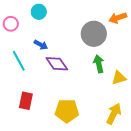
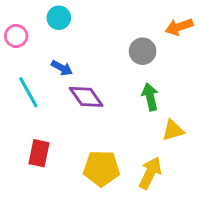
gray circle: (94, 34) -> (143, 51), size x0.7
yellow triangle: (119, 78) -> (173, 130), moved
yellow arrow: (114, 114) -> (150, 173), moved

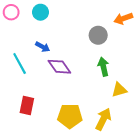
pink circle: (16, 36) -> (11, 12), moved

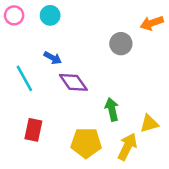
green arrow: (103, 67) -> (112, 109), moved
yellow triangle: (119, 90) -> (149, 123), moved

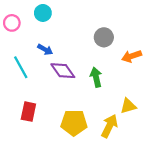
pink circle: (14, 15) -> (12, 23), moved
orange arrow: (152, 23) -> (132, 56), moved
green arrow: (112, 109) -> (96, 77), moved

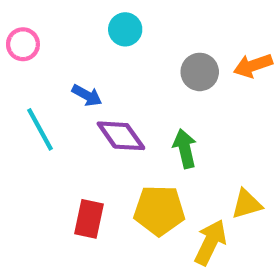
cyan circle: (43, 13) -> (125, 29), moved
orange arrow: (132, 56) -> (253, 66), moved
red rectangle: (28, 112) -> (89, 219), moved
yellow pentagon: (74, 123) -> (159, 210), moved

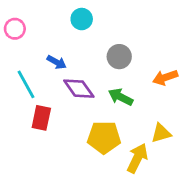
orange arrow: (253, 66) -> (165, 77), moved
gray circle: (200, 72) -> (119, 57), moved
green arrow: (185, 149) -> (121, 97), turned -50
red rectangle: (89, 219) -> (41, 118), moved

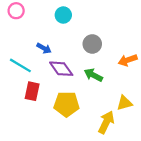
pink circle: (15, 29) -> (16, 11), moved
cyan line: (26, 84) -> (20, 65), turned -30
yellow pentagon: (104, 137) -> (67, 104), moved

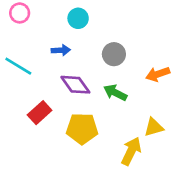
blue arrow: (44, 48) -> (61, 50), moved, turned -32
cyan line: (20, 65) -> (18, 66), moved
red rectangle: (32, 91) -> (40, 113), turned 36

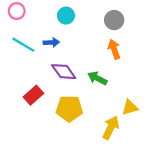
gray circle: (114, 54) -> (114, 20), moved
cyan line: (18, 66) -> (23, 45), moved
orange arrow: (158, 74) -> (114, 49), moved, turned 90

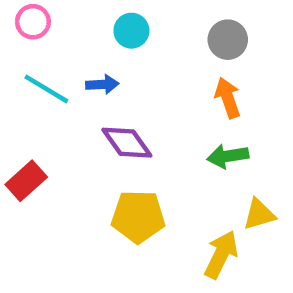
green arrow: (97, 78) -> (228, 156), moved, turned -36
red rectangle: (33, 95) -> (26, 181), moved

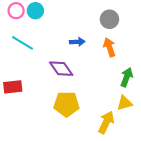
cyan circle: (131, 31) -> (35, 11), moved
blue arrow: (102, 84) -> (77, 42), moved
green arrow: (228, 156) -> (127, 77), moved, turned 120
red rectangle: (26, 181) -> (13, 87), turned 36

